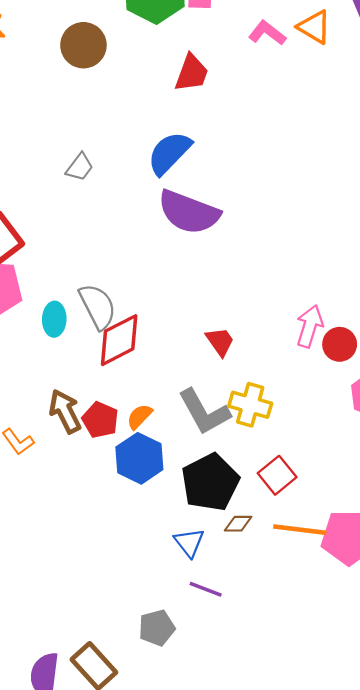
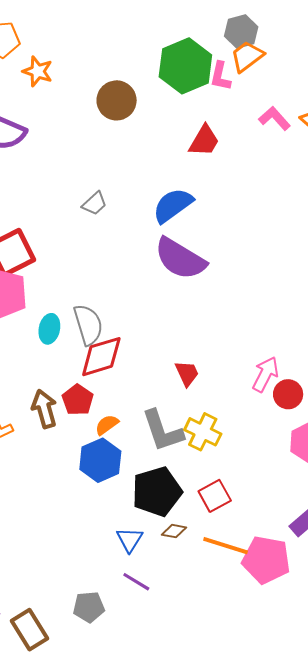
red pentagon: (100, 420) -> (78, 400), moved

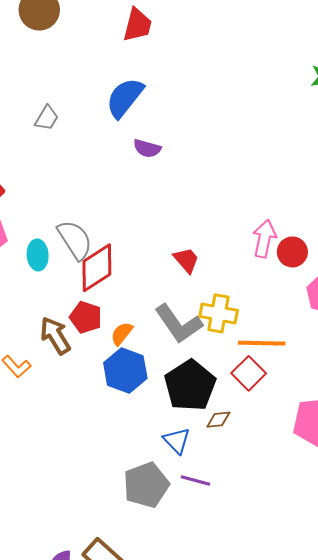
purple semicircle: (180, 259) -> (147, 148), size x0.5
orange line: (226, 546) -> (262, 343), moved
gray pentagon: (89, 607) -> (146, 485), moved, size x1.4

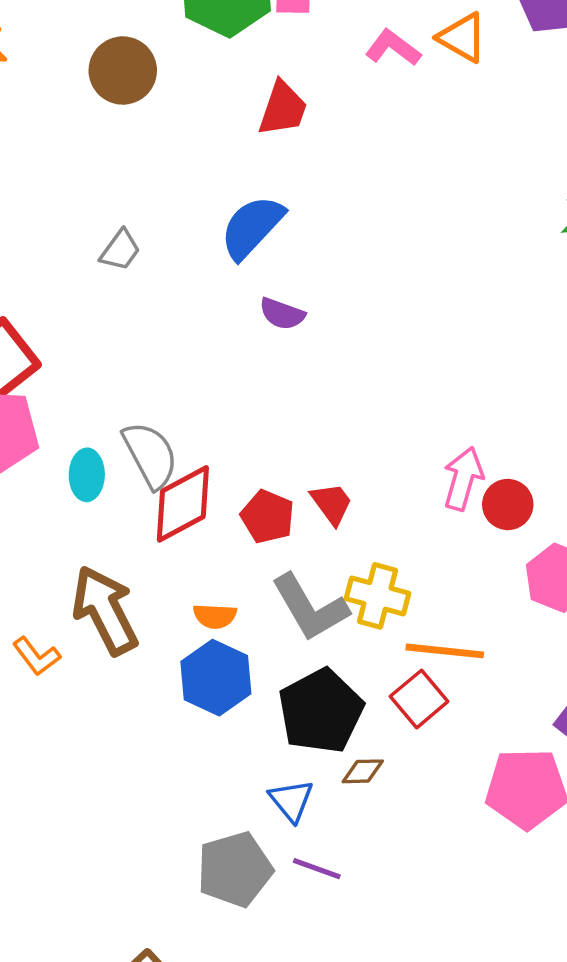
red pentagon: (86, 317) -> (268, 517), moved
orange semicircle: (122, 334) -> (215, 616), turned -130
brown arrow: (55, 336) -> (105, 610), size x1.4

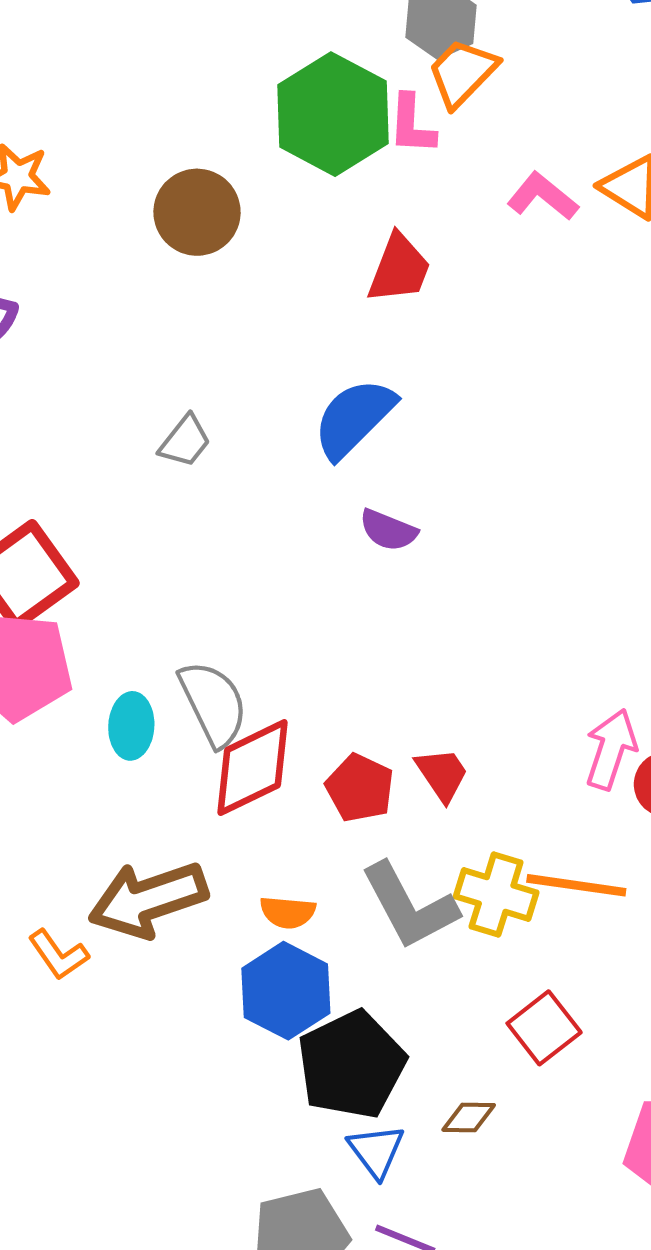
brown arrow: (105, 610) -> (148, 900), turned -84
orange line: (445, 651) -> (576, 885), moved
black pentagon: (321, 711) -> (352, 1065), moved

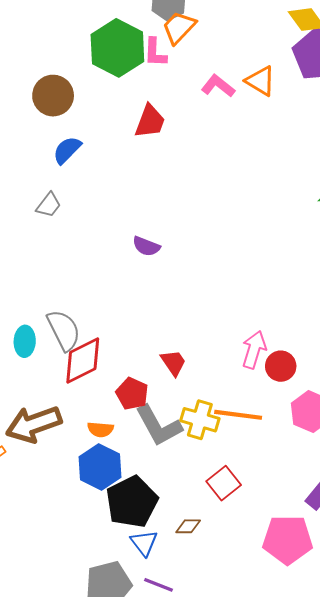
blue semicircle: (354, 418) -> (67, 150), moved, size x0.7
red pentagon: (360, 788) -> (132, 394), moved

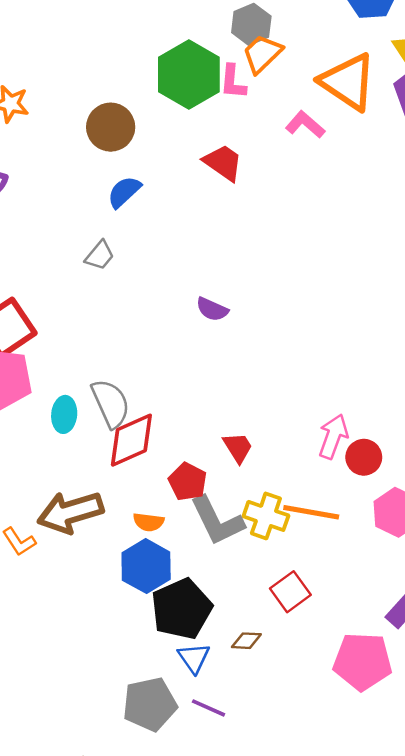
orange triangle: (260, 81) -> (348, 82), moved, size x1.6
red trapezoid: (150, 121) -> (223, 163), turned -78

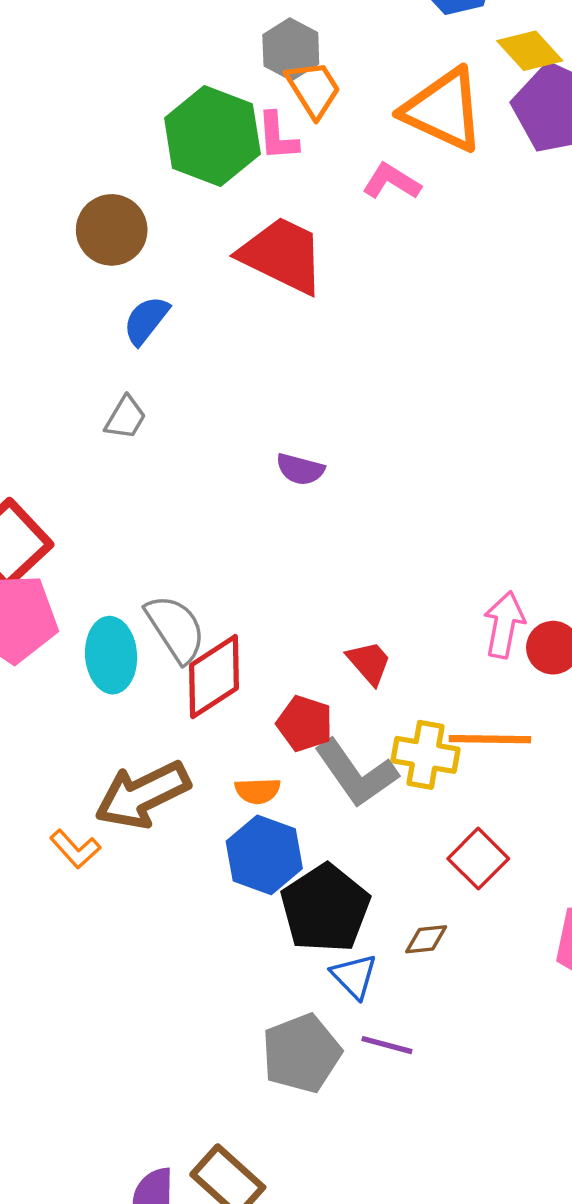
orange trapezoid: (262, 54) -> (313, 89), turned 111
red trapezoid: (223, 163) -> (282, 255), size x1.5
cyan ellipse: (64, 414) -> (111, 655), size x1.4

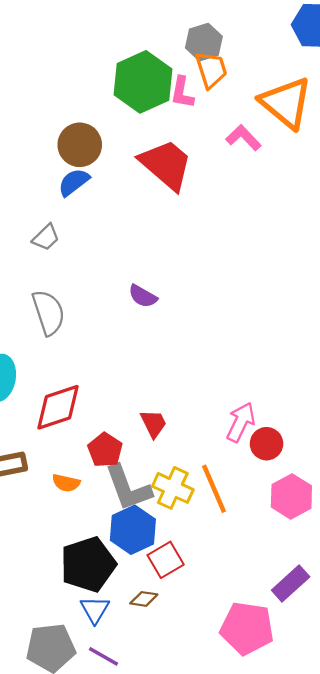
brown circle: (112, 230) -> (80, 145), moved
gray semicircle: (176, 629) -> (48, 313), moved
orange line: (490, 739) -> (214, 489), turned 51
blue hexagon: (264, 855) -> (133, 530), moved
red square: (478, 859) -> (166, 560), moved

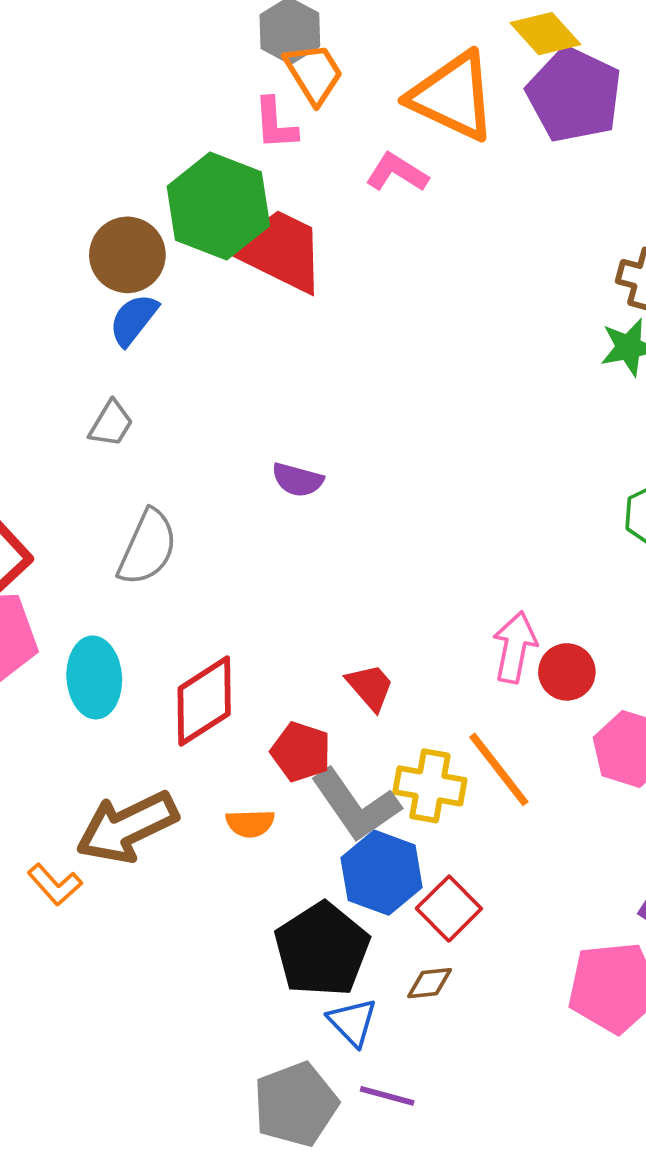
green hexagon: (143, 82) -> (218, 206), moved
gray semicircle: (48, 313) -> (148, 547), turned 57

